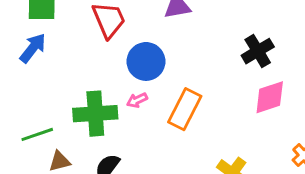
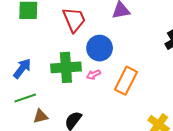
blue arrow: (33, 48) -> (22, 68), moved
green cross: (95, 114) -> (66, 67), moved

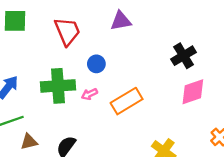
blue circle: (100, 48) -> (96, 64), size x0.6
orange rectangle: (126, 81) -> (127, 101), turned 32

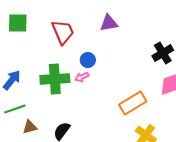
pink arrow: (89, 94) -> (82, 77), moved
orange rectangle: (127, 101) -> (133, 103), moved

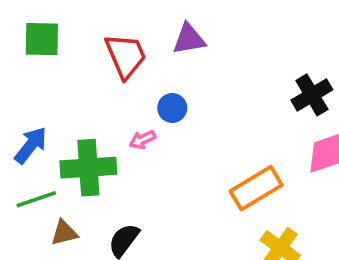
purple triangle: (109, 23) -> (189, 39), moved
pink arrow: (82, 77) -> (142, 140), moved
green cross: (55, 79) -> (88, 168), moved

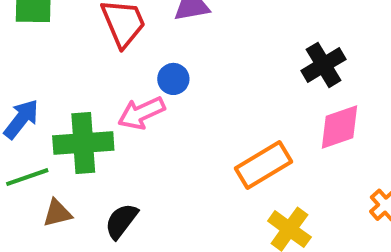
pink arrow: (142, 140) -> (141, 113), size x1.6

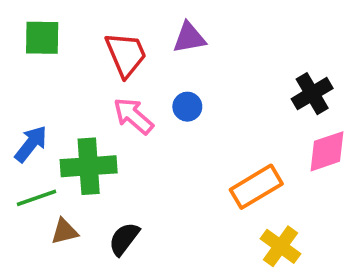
blue circle: (173, 79) -> (187, 107), moved
pink arrow: (141, 113) -> (133, 116), moved, turned 66

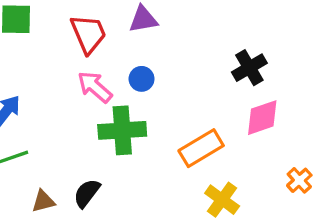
green cross: (89, 166) -> (122, 130), moved
brown triangle: (64, 231) -> (43, 201), moved

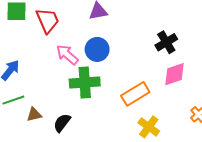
red trapezoid: (88, 34) -> (48, 21), moved
blue circle: (142, 79) -> (97, 49), size x1.5
brown triangle: (43, 201) -> (34, 115), moved

